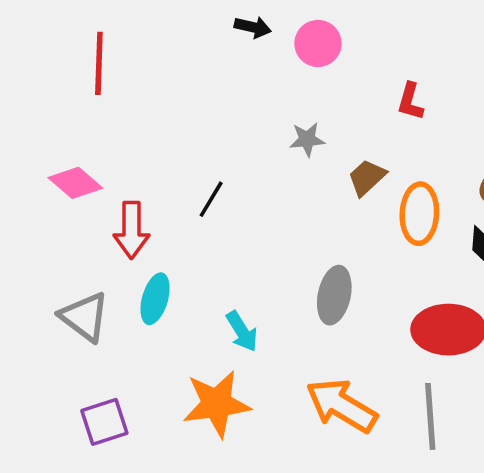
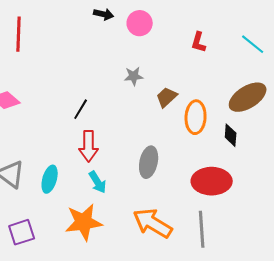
red L-shape: (410, 101) -> (199, 42), moved
red arrow: (131, 230) -> (89, 146), moved
cyan ellipse: (155, 299) -> (50, 179), moved

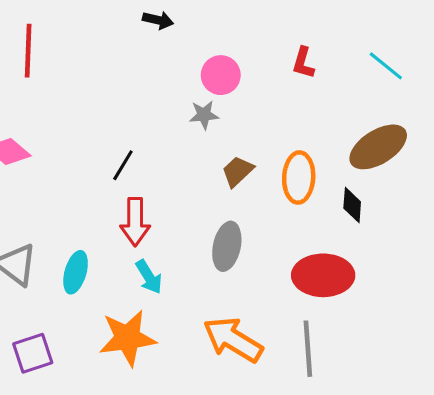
pink circle: (140, 23) -> (221, 75), moved
brown trapezoid: (167, 97) -> (238, 171), moved

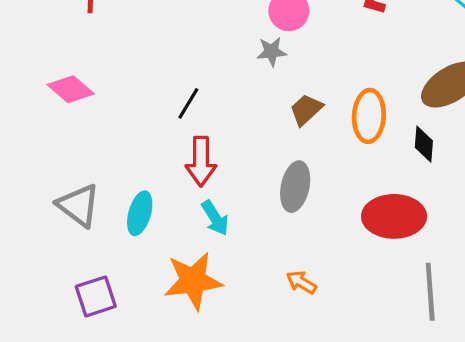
orange arrow: (233, 340) -> (301, 282), size x0.5
gray line: (308, 349) -> (430, 292), moved

